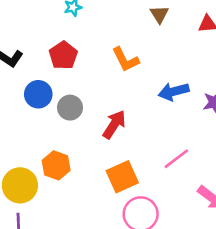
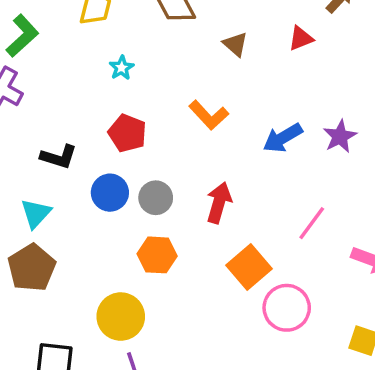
orange hexagon: (56, 165) -> (157, 255), moved

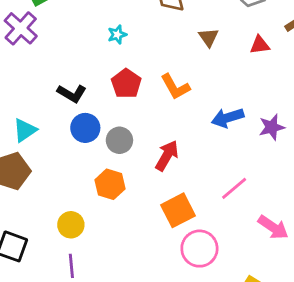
red pentagon: (127, 133) -> (126, 84), moved
black L-shape: (59, 157) -> (72, 93), moved
yellow circle: (121, 317) -> (71, 225), size x0.7

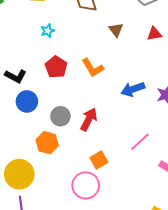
gray circle: (119, 140) -> (60, 116), moved
orange square: (178, 210) -> (99, 160), size x0.7
yellow circle: (71, 225) -> (19, 174), size x1.5
pink circle: (199, 249) -> (86, 185), moved

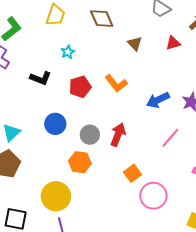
red pentagon: (56, 67) -> (80, 87), turned 30
black L-shape: (16, 76) -> (41, 78), moved
pink line: (140, 142) -> (170, 138), moved
pink circle: (86, 185) -> (153, 196), moved

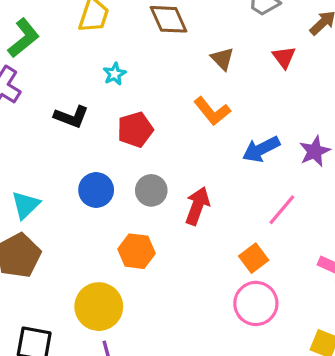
red triangle: (173, 43) -> (284, 57), turned -49
orange L-shape: (116, 83) -> (212, 111), moved
gray circle: (90, 135) -> (151, 190), moved
orange square: (133, 173) -> (254, 258), moved

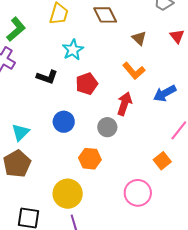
cyan star: (115, 74) -> (73, 50), size x1.5
gray circle: (151, 190) -> (107, 127), moved
red arrow: (197, 206) -> (124, 104), moved
pink circle: (256, 303) -> (138, 193), moved

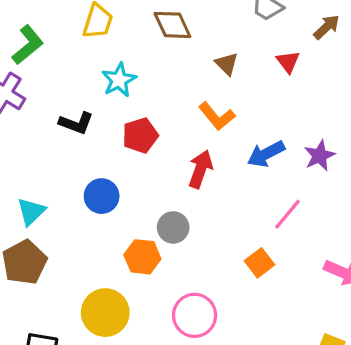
gray circle: (107, 127) -> (173, 227), moved
pink circle: (138, 193) -> (195, 315), moved

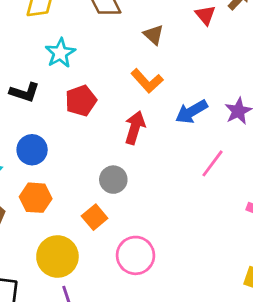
red triangle: (288, 62) -> (205, 15), moved
blue circle: (102, 196) -> (32, 150), moved
orange hexagon: (142, 257) -> (36, 198), moved
orange square: (260, 263) -> (95, 217), moved

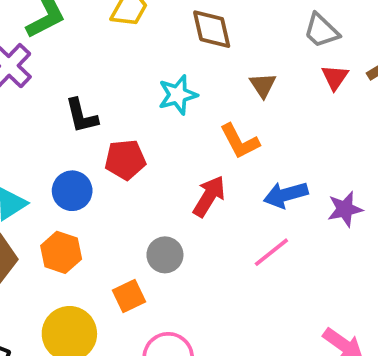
cyan star: (60, 53) -> (178, 95), moved
black L-shape: (25, 92) -> (81, 116), turned 44
red pentagon: (81, 101) -> (125, 160), moved
pink line: (213, 163) -> (271, 252), moved

